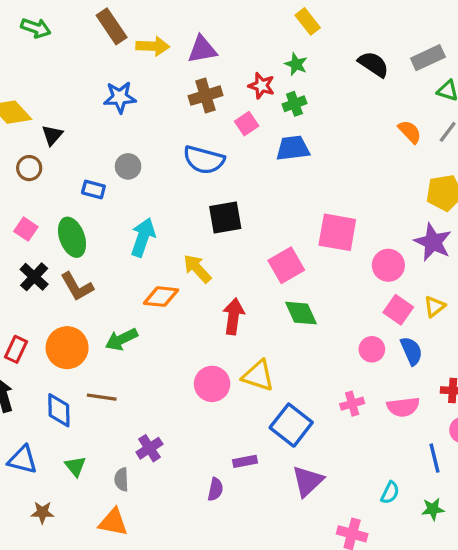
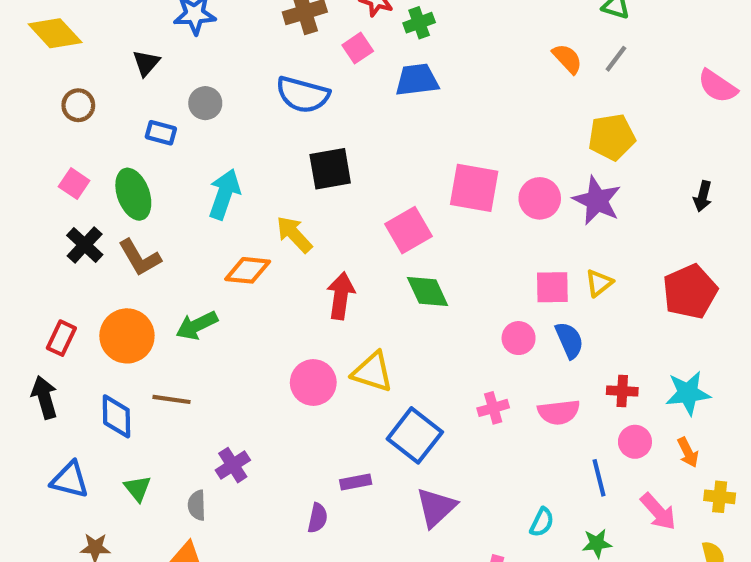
black triangle: (52, 135) -> (146, 63), moved
pink circle: (388, 265) -> (540, 198), moved
pink square: (398, 310) -> (552, 287), turned -36

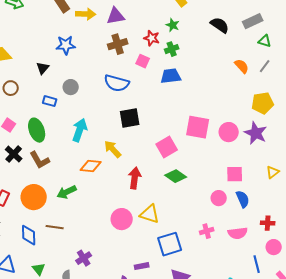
pink square: (358, 48) -> (143, 61), turned -32
yellow triangle: (599, 283) -> (273, 172), moved
green diamond: (428, 291) -> (176, 176), turned -30
blue square: (415, 435) -> (170, 244), turned 35

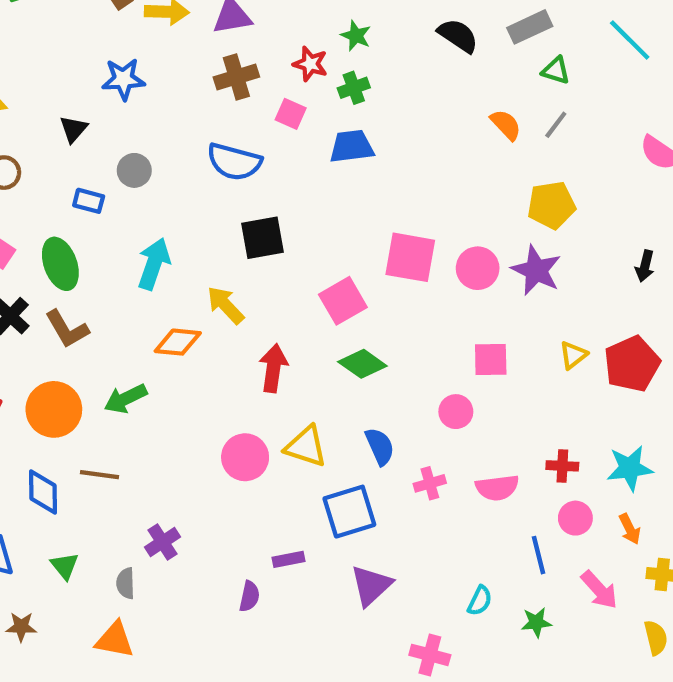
blue semicircle: (243, 199) -> (380, 446), moved

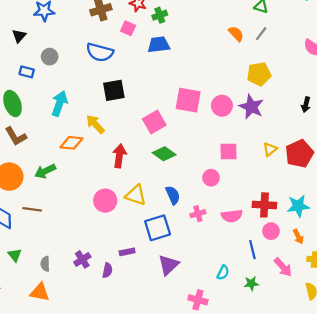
red cross: (562, 466) -> (264, 205), size x1.5
purple cross: (162, 542) -> (82, 259), moved

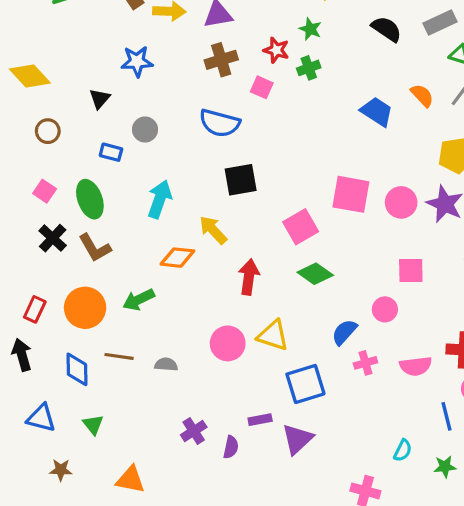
blue trapezoid: (159, 45) -> (377, 112), moved, turned 40
blue semicircle: (173, 195) -> (344, 332), moved, turned -114
gray semicircle: (45, 264) -> (166, 365), moved, turned 96
purple triangle: (168, 265) -> (297, 439), moved

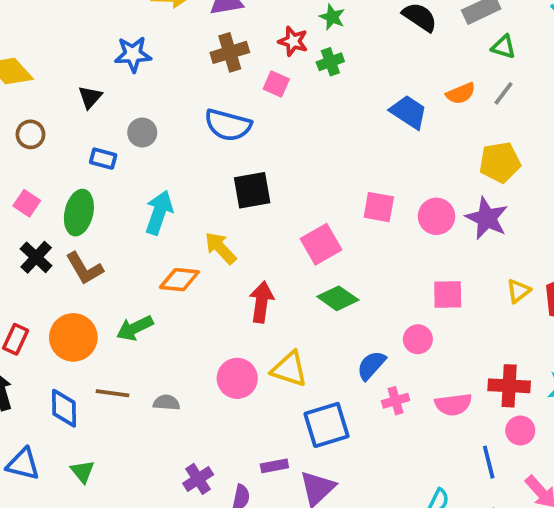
orange semicircle: (422, 95) -> (461, 93), turned 110
pink square: (351, 194) -> (379, 207), size x0.7
green ellipse: (90, 199) -> (79, 213), turned 33

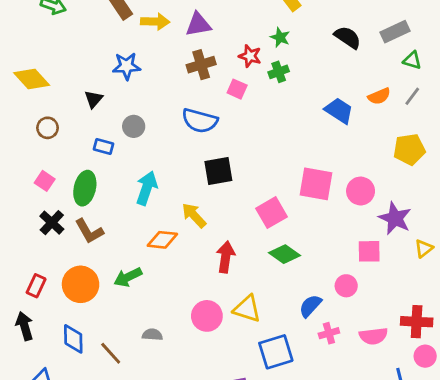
pink square: (379, 207) -> (316, 184), size x1.4
purple star: (487, 218) -> (395, 218), moved
brown line: (112, 393) -> (111, 353), moved, turned 40

